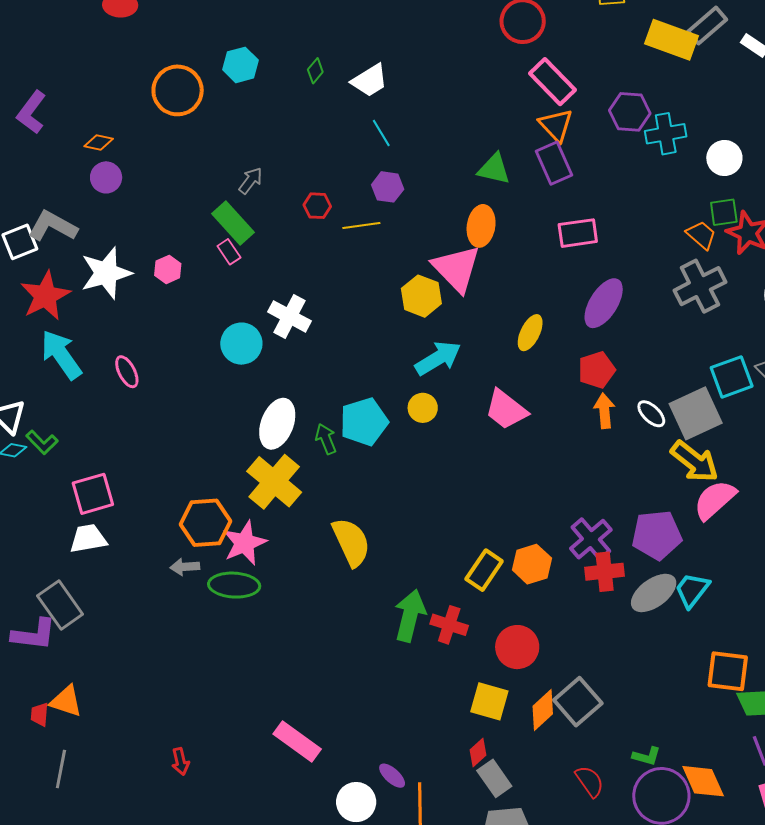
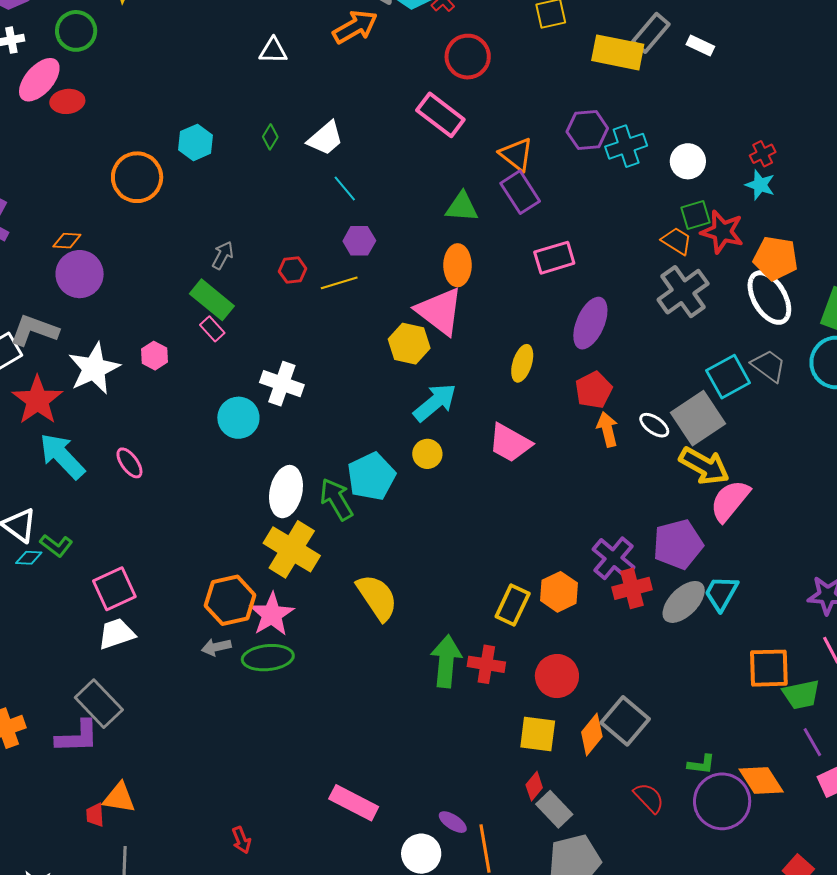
pink rectangle: (552, 82) -> (440, 115), moved
purple circle: (106, 177) -> (80, 274), size x1.5
green arrow: (326, 439) -> (336, 499), size x1.4

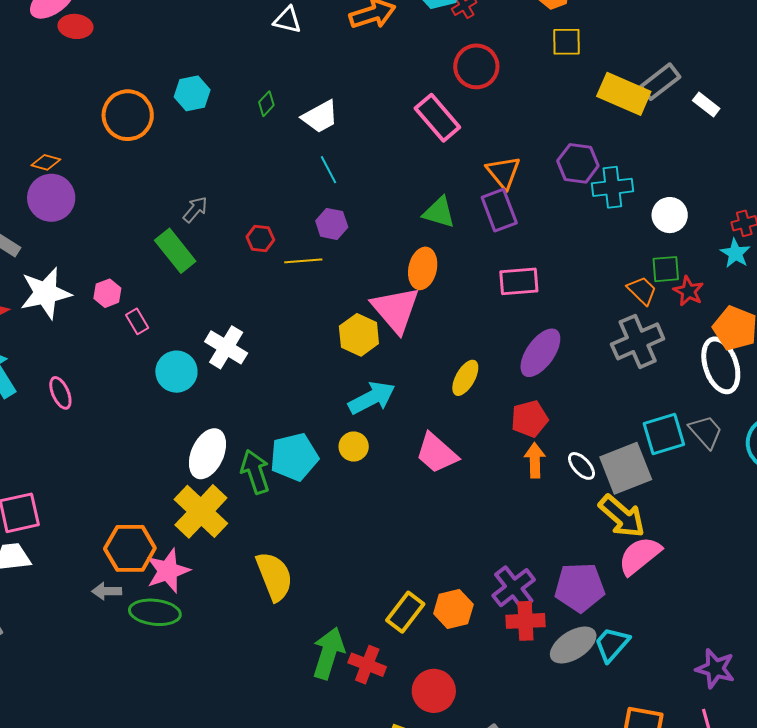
red star: (722, 232) -> (688, 291), size x0.7
pink rectangle: (212, 329) -> (137, 321), moved

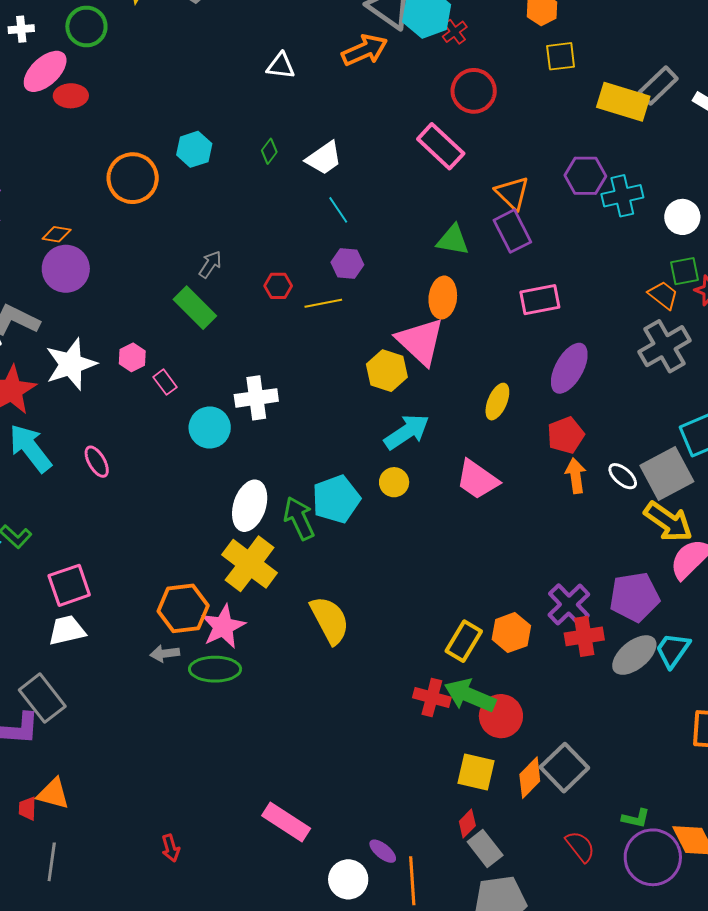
white cross: (226, 347) -> (256, 398), turned -33
green arrow: (329, 653) -> (470, 695), moved, turned -78

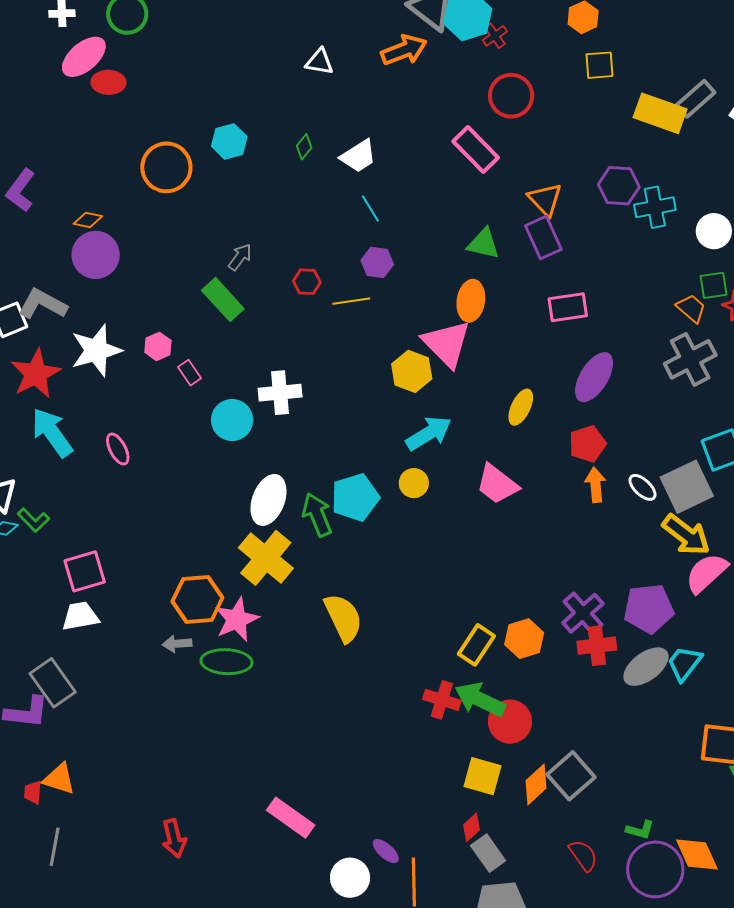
red arrow: (171, 848) -> (174, 838), size x1.4

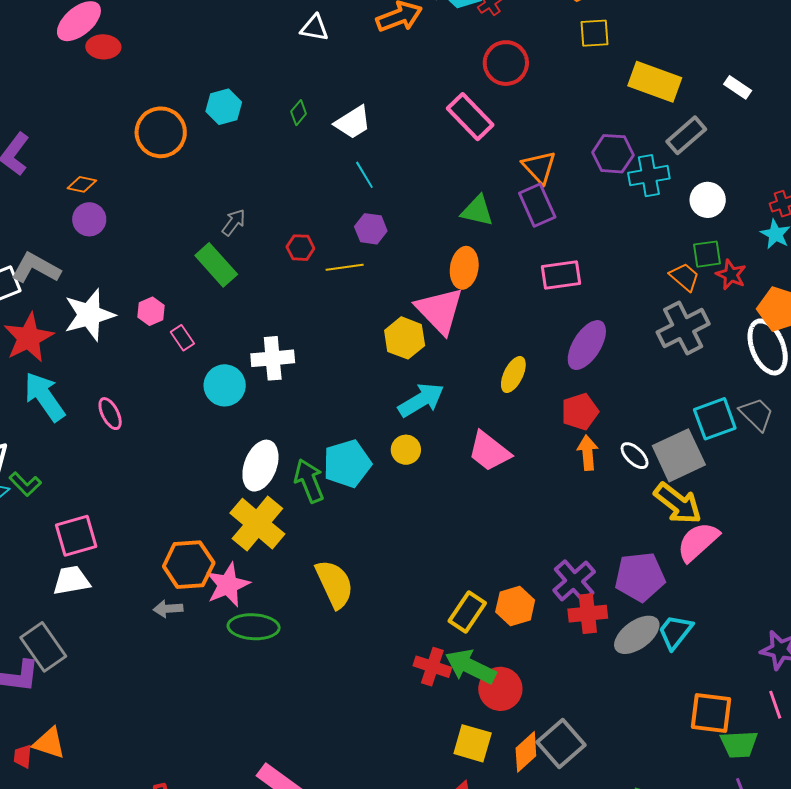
gray rectangle: (696, 99) -> (686, 135), moved
purple circle: (96, 255) -> (89, 219), size x0.7
green ellipse: (226, 662) -> (254, 627), moved

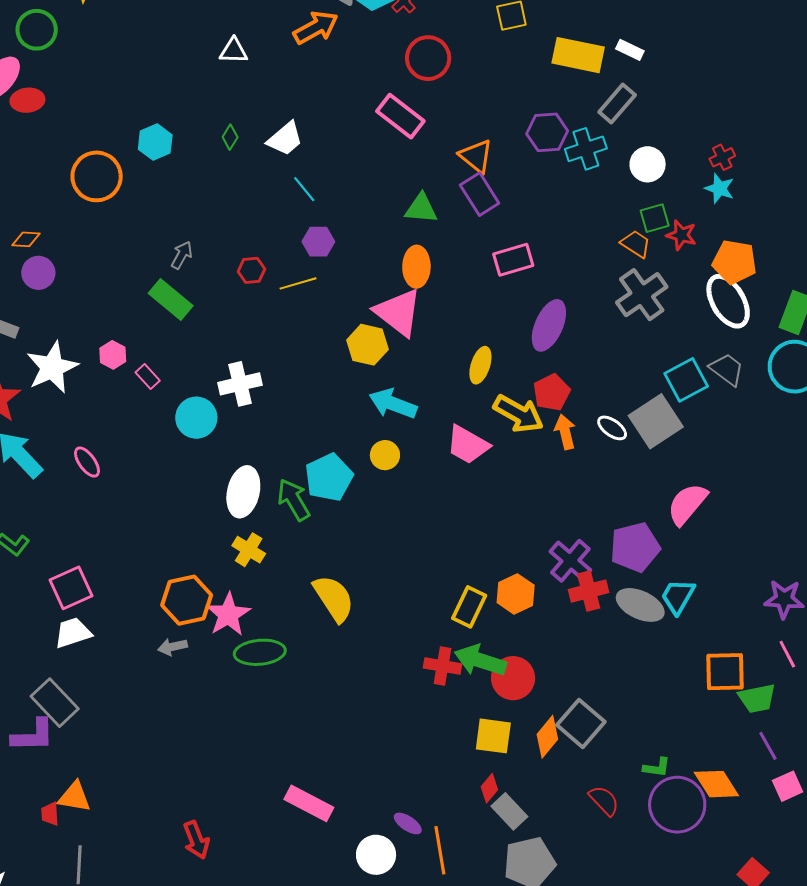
white rectangle: (738, 87) -> (630, 50), moved
cyan arrow: (421, 400) -> (393, 404), turned -120
yellow arrow: (678, 503) -> (518, 414), moved
yellow cross: (257, 524) -> (249, 550), size x0.6
gray ellipse: (637, 635) -> (640, 605), turned 69

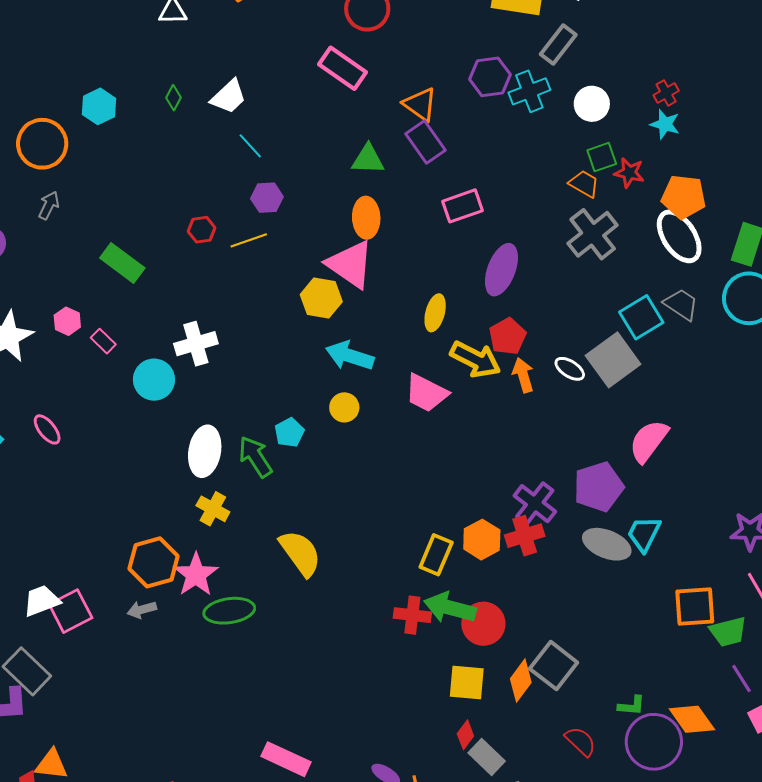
gray arrow: (182, 255) -> (49, 205), moved
cyan pentagon: (329, 477) -> (289, 433), size x0.6
pink square: (71, 588) -> (71, 611), moved
red cross: (589, 591) -> (525, 536), moved

